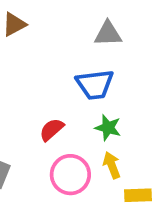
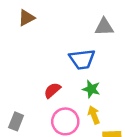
gray triangle: (108, 34) -> (104, 27), moved

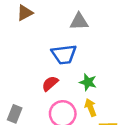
gray triangle: (104, 27) -> (79, 22), moved
blue trapezoid: (82, 59) -> (64, 54), moved

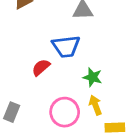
red semicircle: (50, 83) -> (41, 67), moved

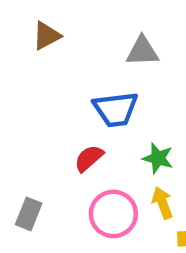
red semicircle: (41, 67) -> (89, 158), moved

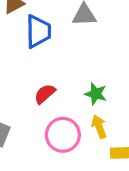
blue trapezoid: (116, 109) -> (38, 31), moved, turned -84

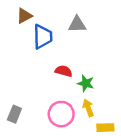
red semicircle: (45, 94) -> (64, 71), moved, turned 56

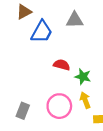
blue trapezoid: (43, 37) -> (42, 32), turned 30
gray rectangle: (14, 114) -> (23, 111), moved

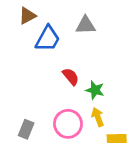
red semicircle: (62, 65) -> (71, 77), turned 35

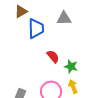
blue trapezoid: (48, 39) -> (36, 28), turned -30

